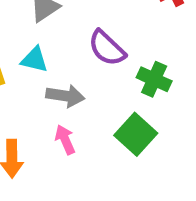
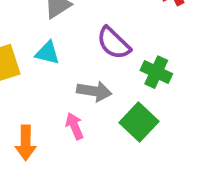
gray arrow: (65, 96) -> (94, 91), moved

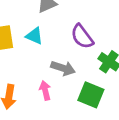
green square: (139, 122) -> (91, 95), turned -30

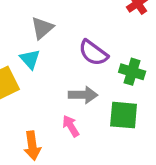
cyan triangle: (34, 36) -> (30, 59), moved, turned 42

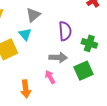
purple semicircle: (93, 53) -> (65, 31), turned -132
green square: (124, 115) -> (83, 71), turned -30

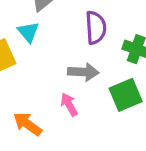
orange arrow: (26, 89) -> (28, 124), turned 132

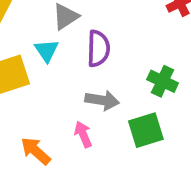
purple semicircle: (96, 28) -> (98, 49), moved

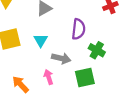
purple semicircle: (98, 49) -> (78, 29), moved
cyan triangle: (47, 51) -> (41, 40), moved

